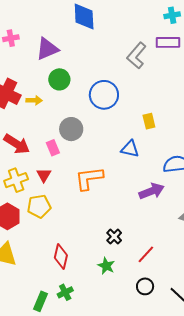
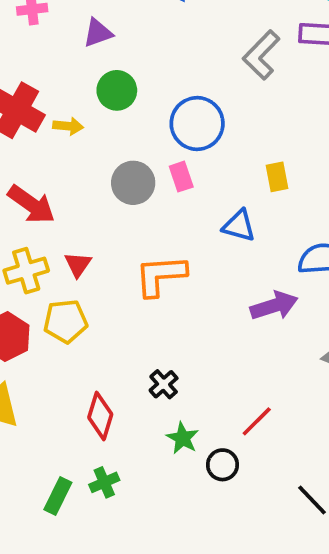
purple triangle: (47, 49) -> (98, 33), size x0.7
pink rectangle: (53, 148) -> (181, 177), moved
black cross: (114, 237) -> (164, 384), moved
black circle: (145, 286) -> (223, 465), moved

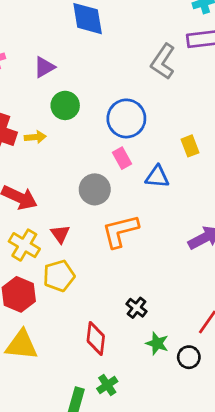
gray circle: (133, 183) -> (95, 189), moved
blue triangle: (239, 226) -> (157, 177), moved
yellow cross: (26, 271) -> (24, 245), turned -32

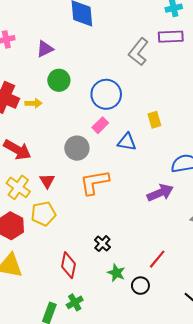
pink rectangle: (122, 158) -> (100, 125), turned 70

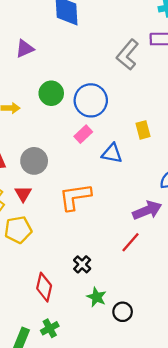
green circle: (59, 80) -> (51, 93), moved
gray circle: (77, 148) -> (34, 161), moved
red line: (157, 259) -> (130, 242), moved

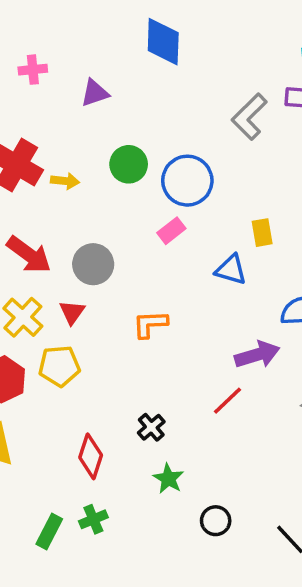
blue triangle: (112, 153) -> (231, 270), moved
orange L-shape: (75, 197) -> (150, 324), size x0.7
black circle: (123, 312) -> (216, 521), moved

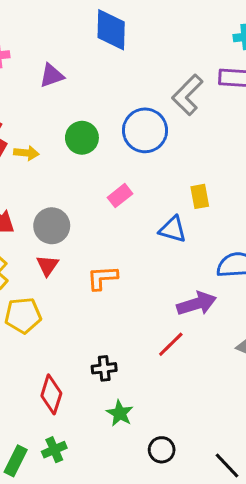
blue circle: (187, 181) -> (145, 130), moved
red triangle: (72, 312) -> (47, 265), moved
black cross: (151, 427) -> (104, 368), turned 35

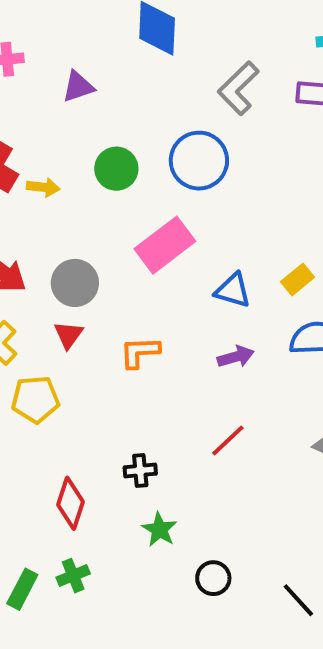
gray L-shape: (187, 95) -> (238, 88), moved
pink rectangle: (120, 196) -> (165, 245), size x1.8
yellow rectangle: (200, 196) -> (298, 279), moved, turned 60
purple arrow: (197, 304) -> (236, 357), moved, size x0.7

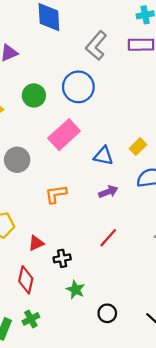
red triangle: (68, 335) -> (36, 243), moved, turned 35

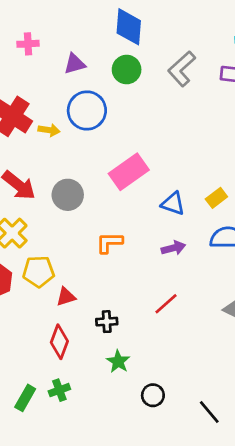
blue circle: (78, 87) -> (87, 110), moved
green circle: (34, 95) -> (127, 70), moved
red triangle: (36, 243) -> (66, 297), moved

